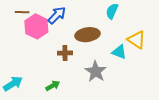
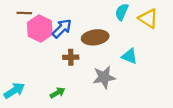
blue arrow: (57, 15) -> (62, 28), moved
yellow triangle: (136, 40) -> (148, 19), moved
gray star: (96, 71) -> (104, 77), turned 30

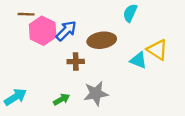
yellow triangle: (148, 19) -> (157, 50), moved
gray star: (104, 77) -> (96, 93), moved

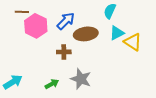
blue arrow: (66, 31) -> (66, 21), moved
cyan triangle: (138, 60) -> (117, 33), moved, turned -49
gray star: (96, 93) -> (81, 79), turned 30

